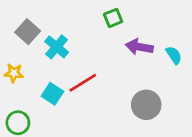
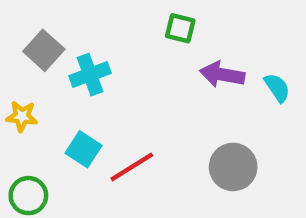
green square: (113, 18) -> (180, 28), turned 36
cyan cross: (57, 47) -> (90, 75), turned 30
red line: (83, 83) -> (132, 167), moved

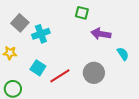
cyan semicircle: (277, 88) -> (123, 54), moved
gray circle: (233, 167) -> (94, 73), moved

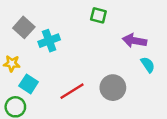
purple arrow: (101, 34) -> (135, 41), moved
cyan square: (38, 68) -> (29, 84), moved

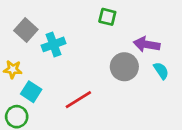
gray circle: (113, 88) -> (124, 67), moved

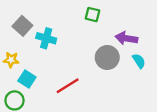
cyan cross: (53, 44) -> (46, 38), turned 36

